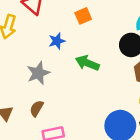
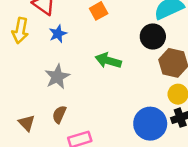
blue star: (57, 41) -> (58, 34), moved

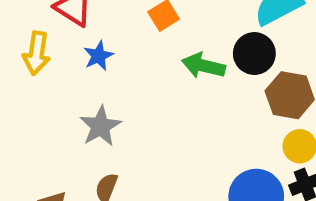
green arrow: (108, 61) -> (203, 66), moved

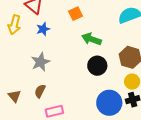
black circle: (254, 54) -> (97, 66), moved

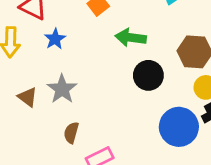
brown triangle: (15, 96) -> (28, 97), moved

